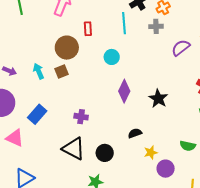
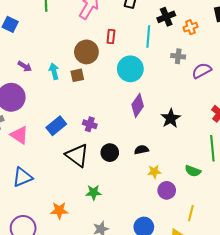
gray cross: (156, 26) -> (178, 56), moved
cyan circle: (112, 57) -> (130, 69), size x1.6
blue rectangle: (37, 114) -> (56, 126), moved
black circle: (105, 153) -> (110, 153), moved

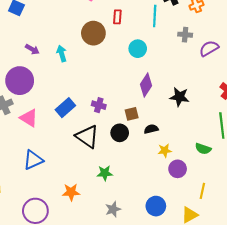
cyan circle: (130, 69) -> (138, 49), size x0.7
brown square: (77, 75) -> (132, 114), moved
black star: (171, 118) -> (179, 97), turned -30

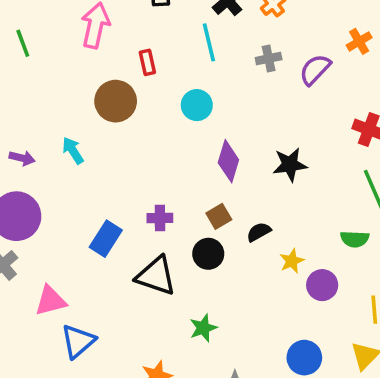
pink triangle: (29, 118) -> (51, 301), moved, turned -30

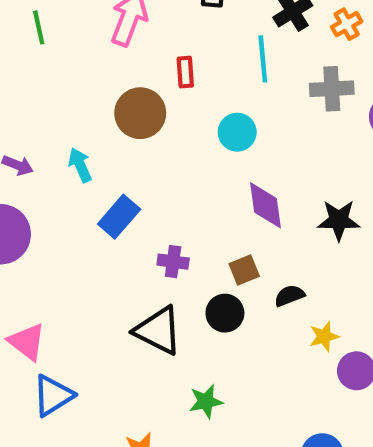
gray cross: (269, 59) -> (332, 89), size x1.4
purple diamond: (228, 161) -> (265, 205), turned -33
blue rectangle: (106, 239) -> (119, 217), moved
pink triangle: (51, 301) -> (27, 342), turned 44

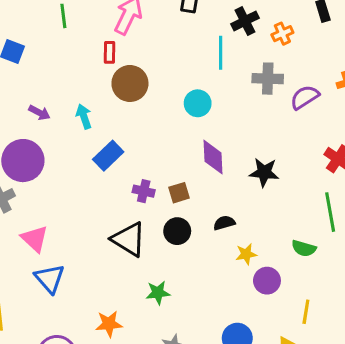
red rectangle: (185, 72) -> (110, 52), moved
brown square: (244, 270) -> (179, 193), moved
blue triangle: (53, 396) -> (50, 279), turned -44

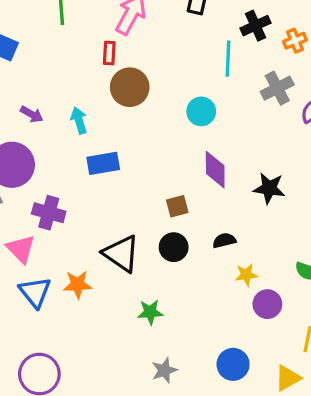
gray cross: (268, 79) -> (277, 88), turned -32
blue rectangle: (108, 156) -> (103, 163), turned 32
purple cross: (144, 191) -> (49, 213), moved, size x1.4
orange star: (109, 324) -> (78, 284), moved

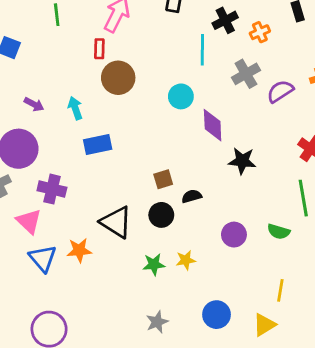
purple diamond: (215, 170) -> (213, 125), moved
black semicircle: (224, 240) -> (192, 196), moved
yellow star: (246, 275) -> (186, 260), moved
purple circle: (267, 304) -> (234, 235), moved
green star: (150, 312) -> (154, 264), moved

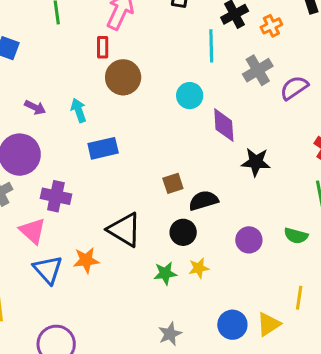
black semicircle: (192, 196) -> (203, 201), size x1.4
black circle: (161, 215) -> (183, 232), moved
yellow triangle: (264, 325) -> (269, 324), moved

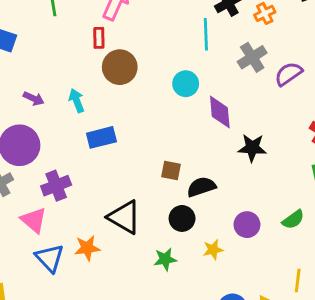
brown square: (173, 183) -> (171, 170), turned 30
purple cross: (56, 196) -> (56, 186), turned -32
green semicircle: (296, 236) -> (293, 219), turned -50
yellow star: (199, 268) -> (213, 250), moved

